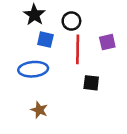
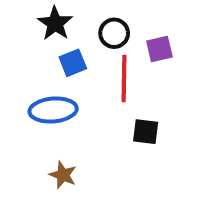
blue square: (45, 40) -> (73, 63), turned -35
purple square: (107, 42) -> (159, 49), moved

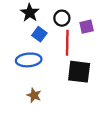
blue square: (73, 63) -> (39, 34), turned -32
black square: (146, 132) -> (79, 72), size x1.6

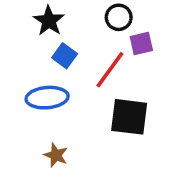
black circle: (62, 18) -> (119, 17), moved
red line: (67, 43) -> (110, 70), turned 35

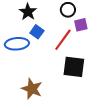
blue ellipse: (47, 98) -> (17, 44), moved
brown star: (56, 155) -> (32, 89), size x1.5

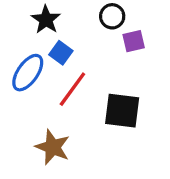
red line: (63, 40) -> (72, 89), moved
blue ellipse: (17, 44) -> (28, 73), turned -50

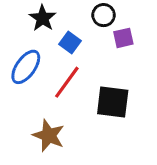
blue square: (61, 53) -> (70, 43), moved

